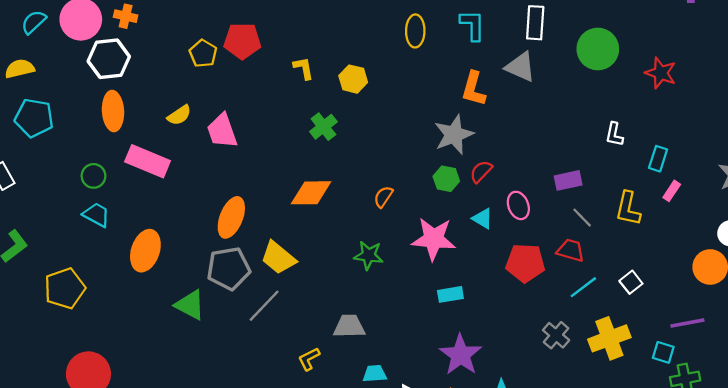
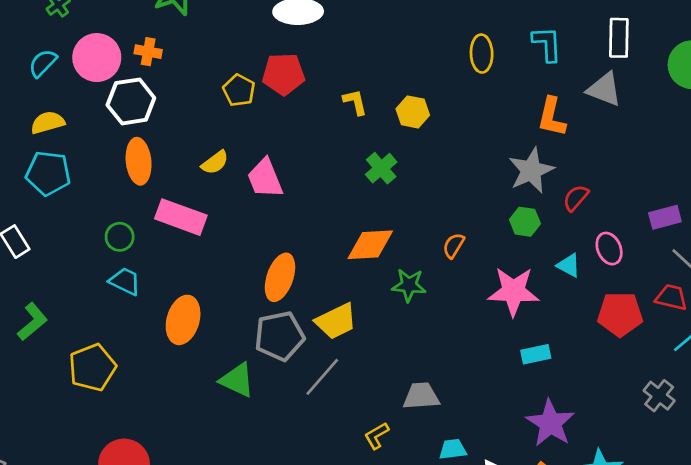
yellow semicircle: (20, 69) -> (48, 123), moved
red semicircle: (481, 172) -> (576, 198), moved
green star: (369, 255) -> (409, 285), moved
yellow trapezoid: (278, 258) -> (336, 321), turned -63

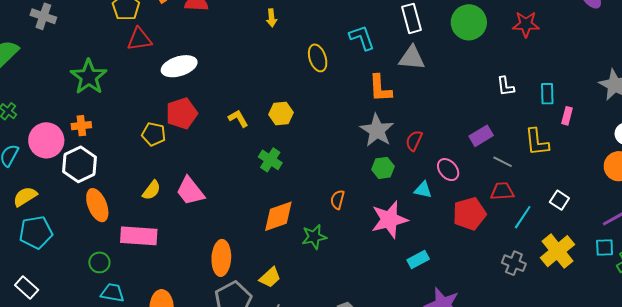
yellow trapezoid: (336, 321) -> (270, 277), size x0.7

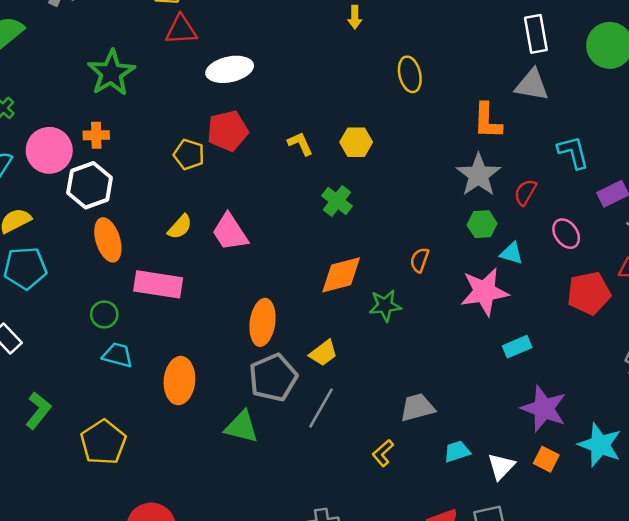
cyan L-shape: (362, 38) -> (573, 152), moved
cyan triangle: (423, 190) -> (512, 253), moved

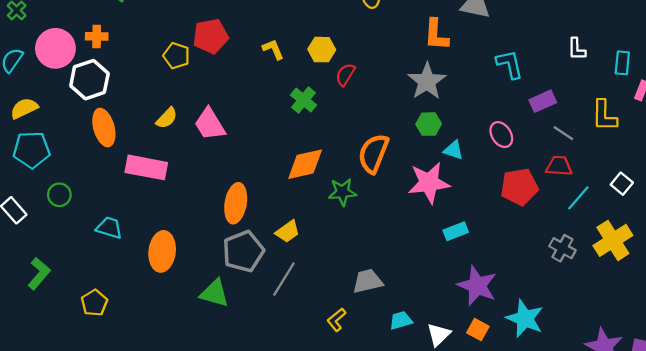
red semicircle: (525, 192) -> (345, 75), moved
orange semicircle: (420, 260) -> (373, 153), size x1.8
green circle: (104, 314) -> (59, 195), moved
yellow pentagon: (103, 442) -> (94, 303), size x0.7

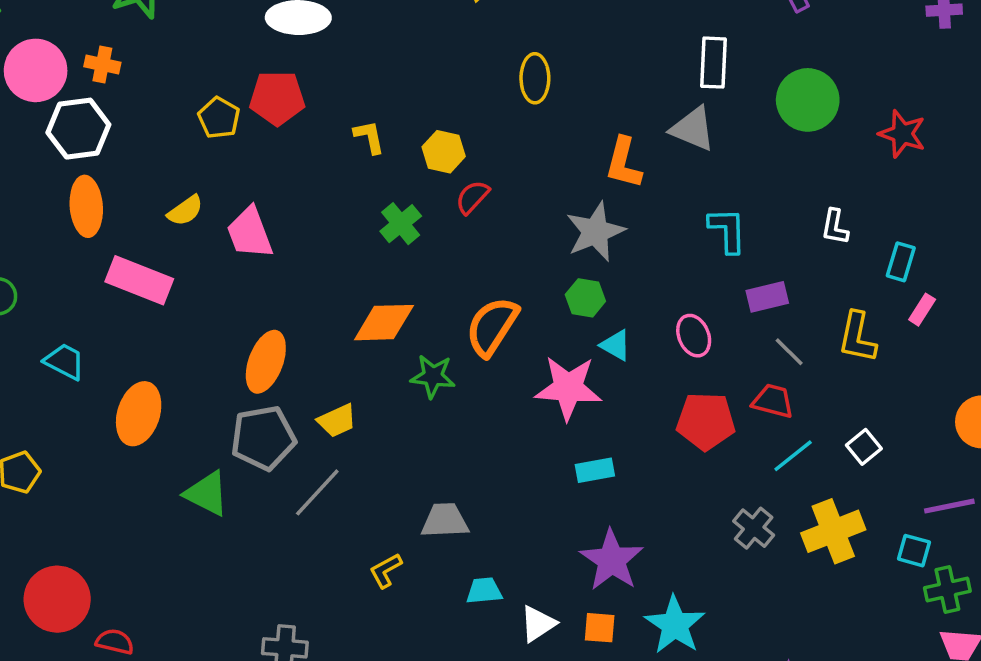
orange square: (478, 330) -> (600, 628), turned -35

